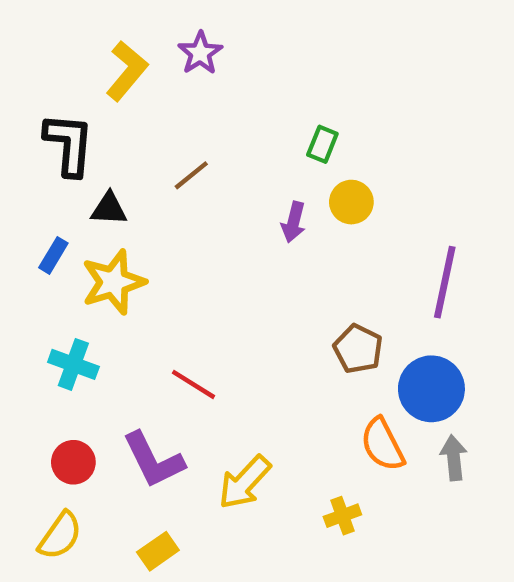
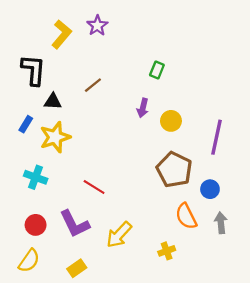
yellow circle: (351, 202) -> (171, 121), moved
brown pentagon: (358, 349) -> (174, 170), size x1.5
blue circle: (431, 389) -> (210, 189), size x0.6

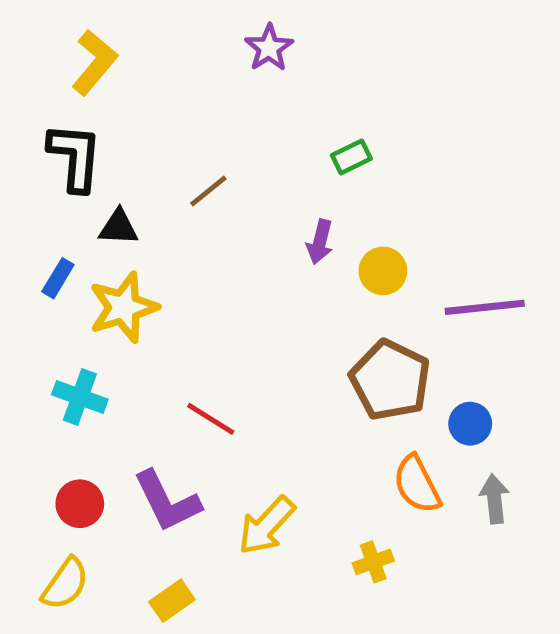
purple star: (97, 26) -> (269, 48), moved
yellow L-shape: (62, 34) -> (94, 62), moved
green rectangle: (157, 70) -> (351, 157), turned 42
purple line: (216, 137) -> (485, 307), turned 72

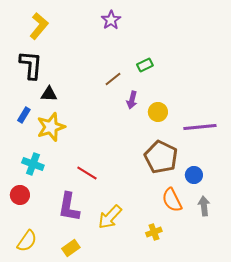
brown line: (208, 191) -> (113, 79), moved
purple L-shape: (167, 501) -> (69, 207), turned 36
red circle: (80, 504) -> (20, 195), moved

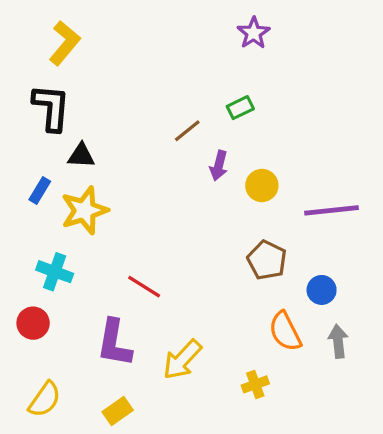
purple star: (111, 20) -> (254, 33), moved
brown pentagon: (161, 157) -> (267, 260), size x0.7

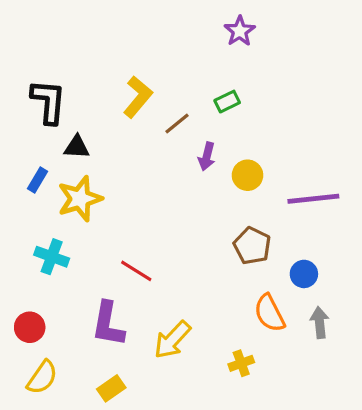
yellow L-shape: (65, 43) -> (138, 97), moved
red circle: (33, 323) -> (30, 327), moved

